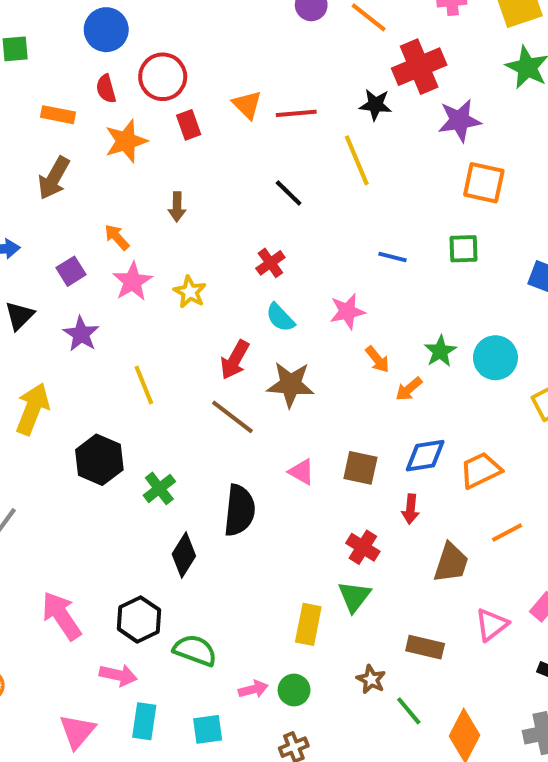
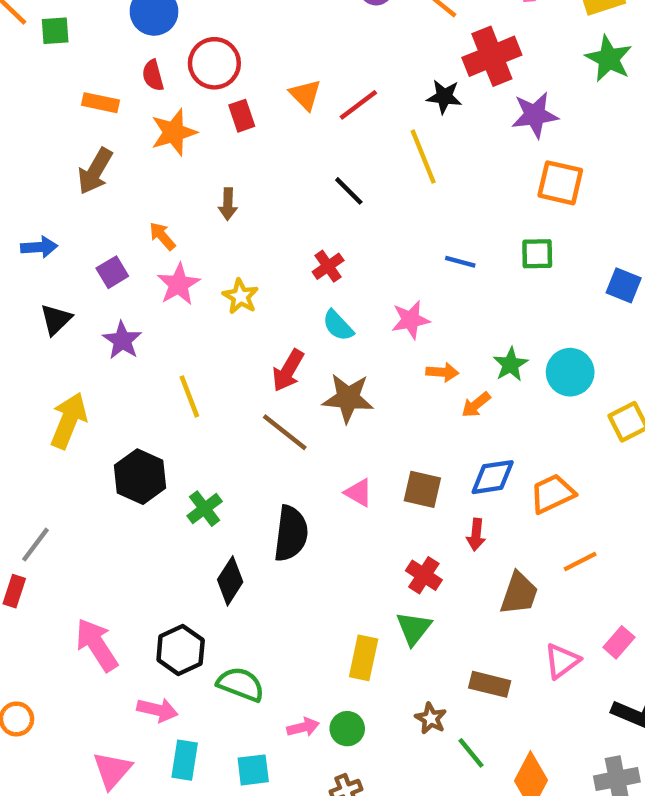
red line: (296, 113) -> (358, 105), turned -33
orange arrow: (377, 359) -> (442, 372), turned -48

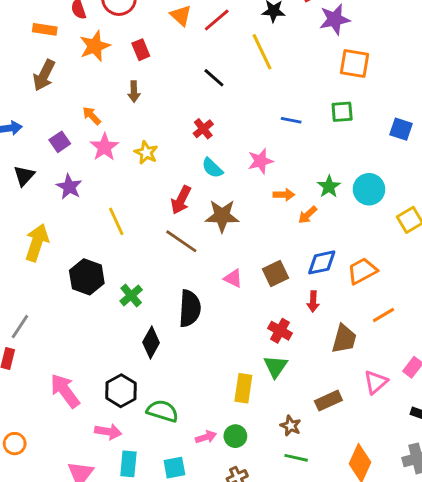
red rectangle: (242, 116) -> (141, 50), moved
brown square: (422, 489) -> (275, 274), turned -35
brown rectangle: (490, 684) -> (328, 401), turned -35
green line: (471, 753) -> (296, 458), moved, turned -35

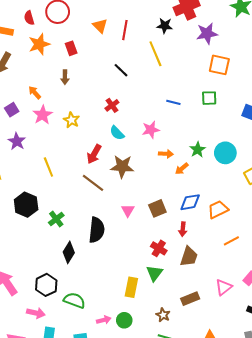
red line: (217, 20) -> (125, 30), turned -42
pink triangle: (233, 278) -> (128, 210), turned 32
brown trapezoid: (344, 339) -> (189, 257), moved

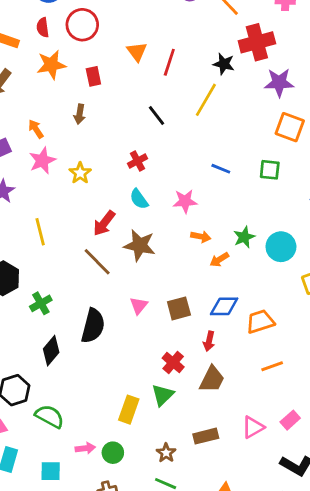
yellow line: (155, 54) -> (206, 100), turned 45

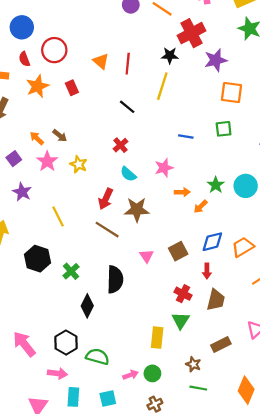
brown arrow: (80, 114) -> (60, 136), moved, turned -48

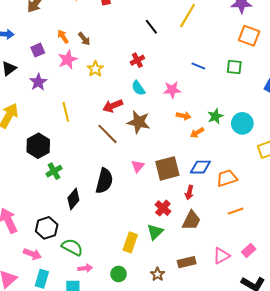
red arrow: (106, 199) -> (113, 106), turned 30
brown square: (178, 251) -> (167, 168), size x1.4
green cross: (71, 271) -> (54, 171), moved
pink arrow: (131, 375) -> (85, 268), moved

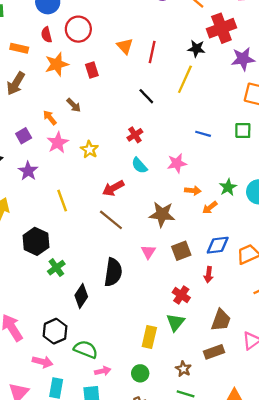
brown arrow: (84, 39) -> (74, 105), moved
brown star: (139, 122) -> (162, 214), moved
brown square: (167, 168) -> (181, 251), size x0.7
brown trapezoid: (191, 220) -> (221, 320), moved

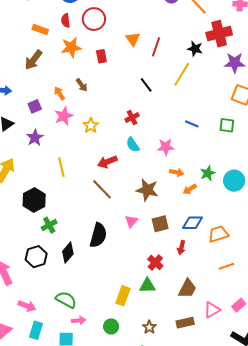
green triangle: (175, 322) -> (147, 286), turned 42
black hexagon: (55, 331) -> (36, 257), moved
brown rectangle: (214, 352) -> (185, 323), moved

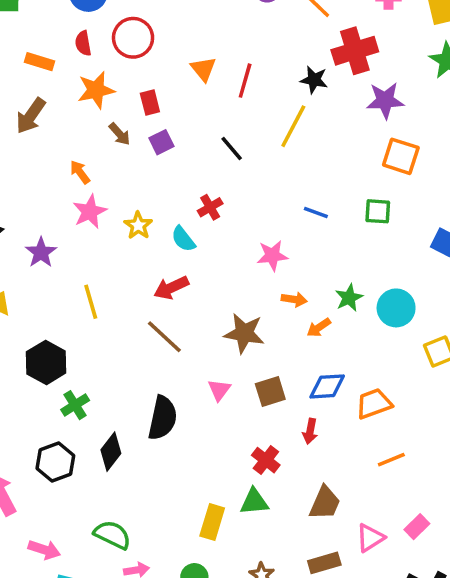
brown arrow: (82, 85) -> (120, 134), moved
purple square: (35, 106) -> (161, 142), moved
cyan semicircle: (133, 145) -> (183, 239), moved

